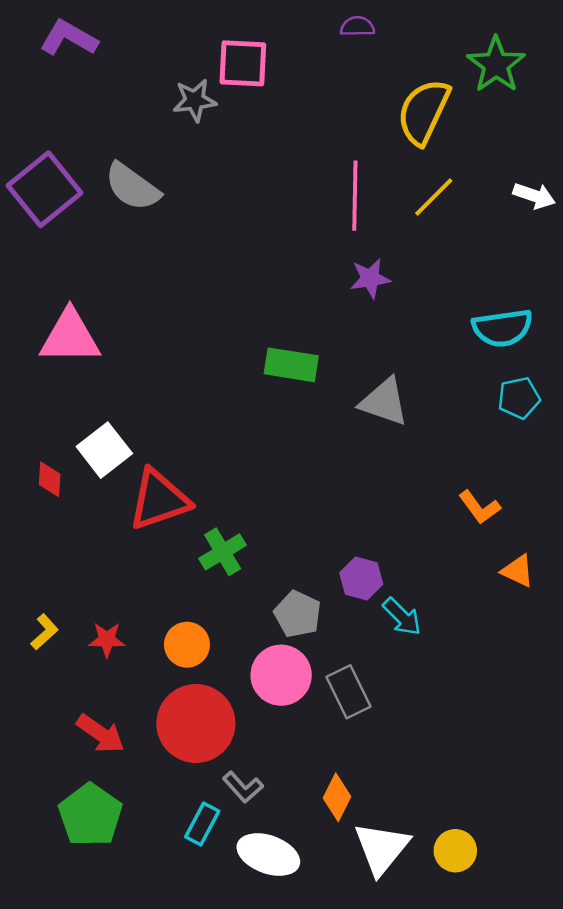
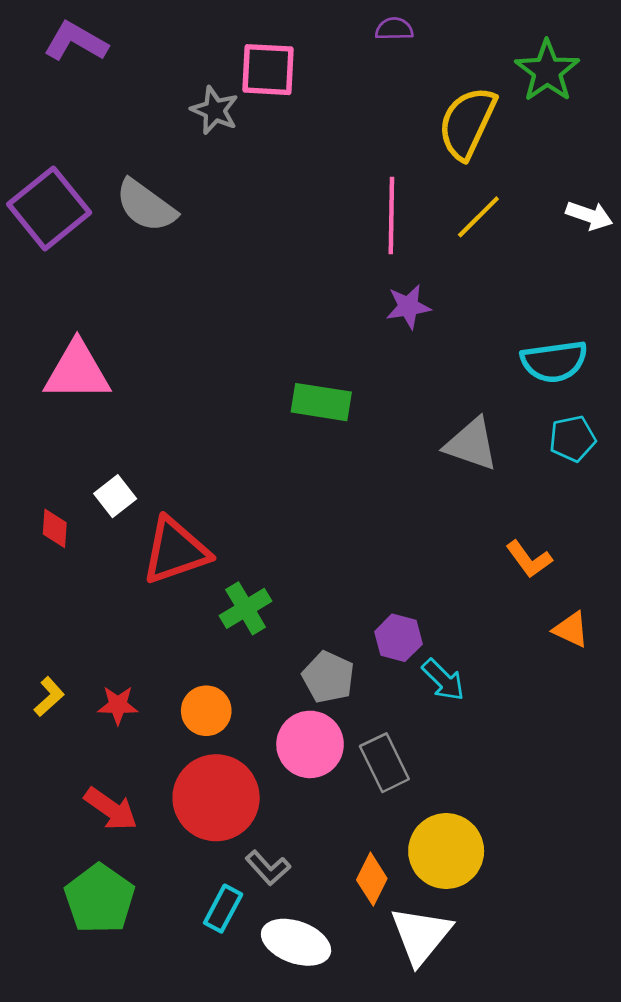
gray star: (195, 100) -> (215, 110), turned 30
gray triangle: (384, 402) -> (471, 444), moved
white square: (104, 450) -> (115, 496), size x0.7
yellow circle: (455, 851) -> (446, 851), moved, size x1.6

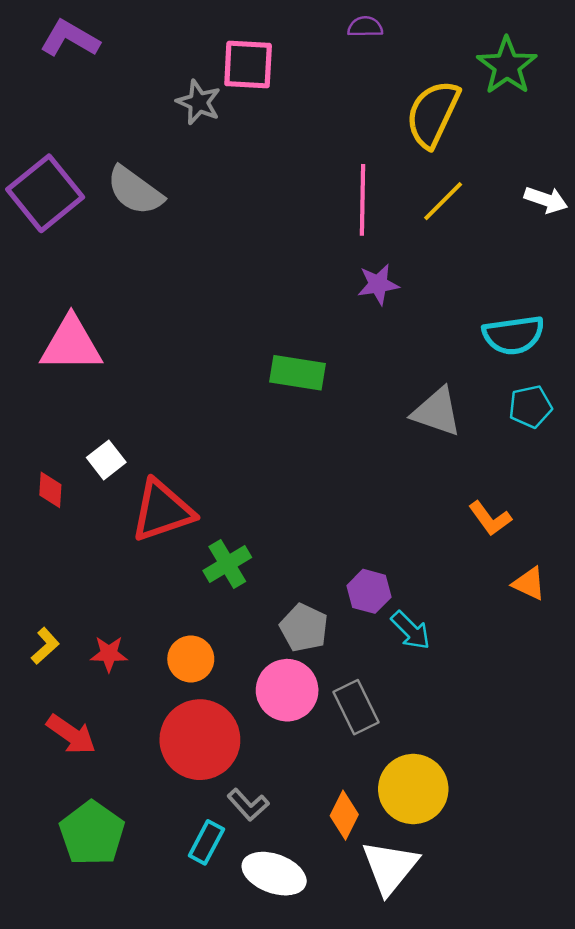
red arrow: (111, 809) -> (71, 734), moved

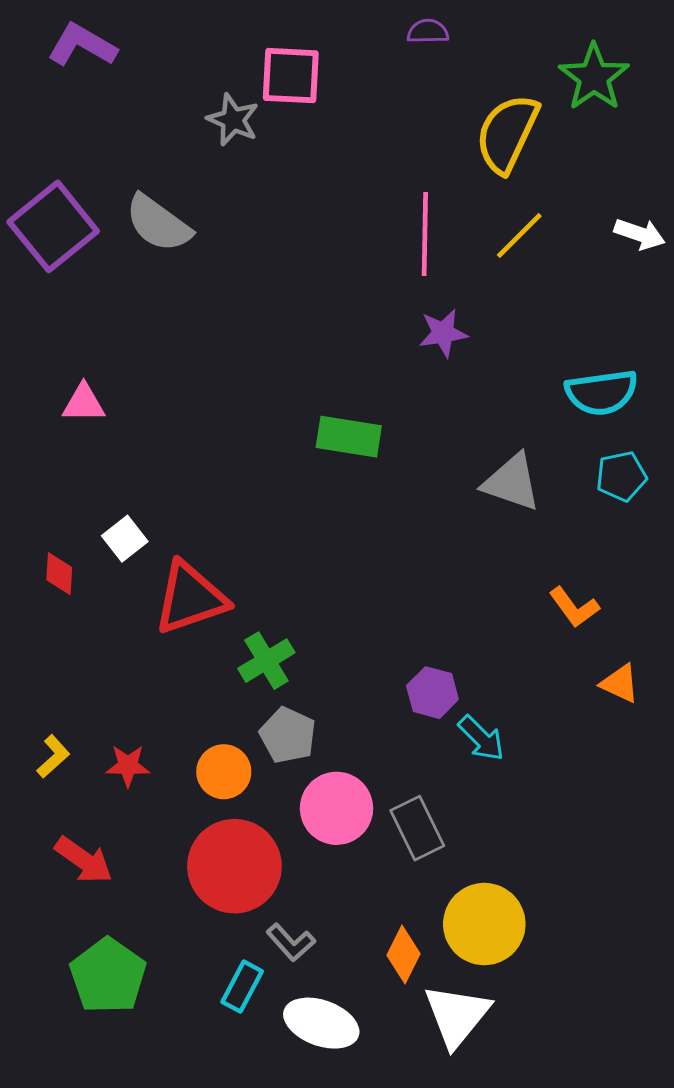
pink triangle: (71, 344) -> (84, 403), size x0.6
gray pentagon: (304, 628) -> (288, 735), moved

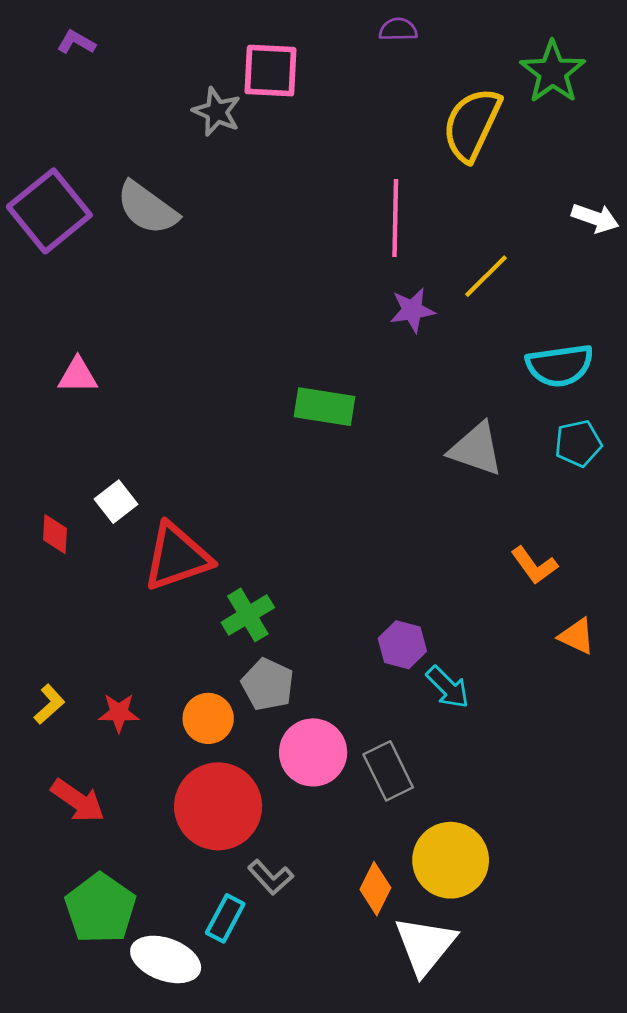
purple L-shape: (82, 45) -> (76, 42), size x0.6
yellow line: (519, 236) -> (486, 276), moved
white ellipse: (321, 1023) -> (166, 959), moved

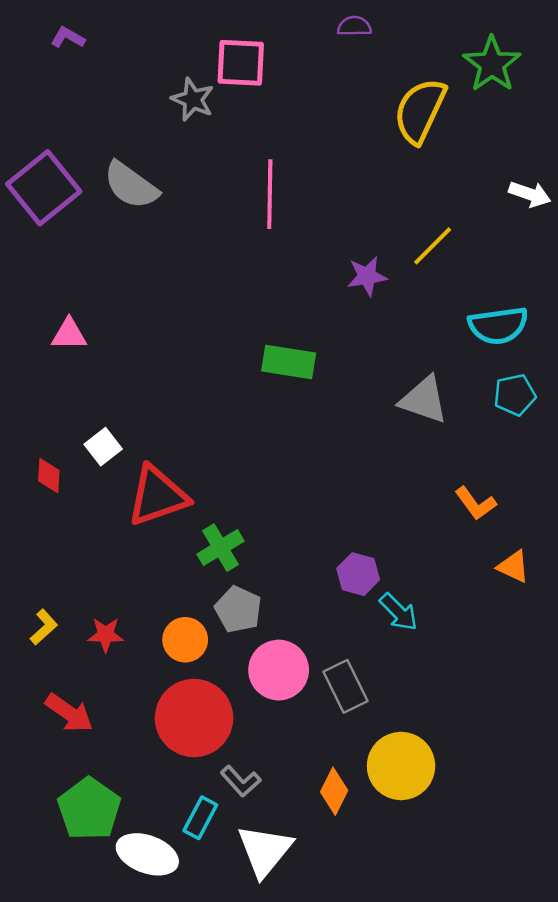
pink line: (395, 218) -> (270, 194), moved
white triangle: (425, 945) -> (265, 851), moved

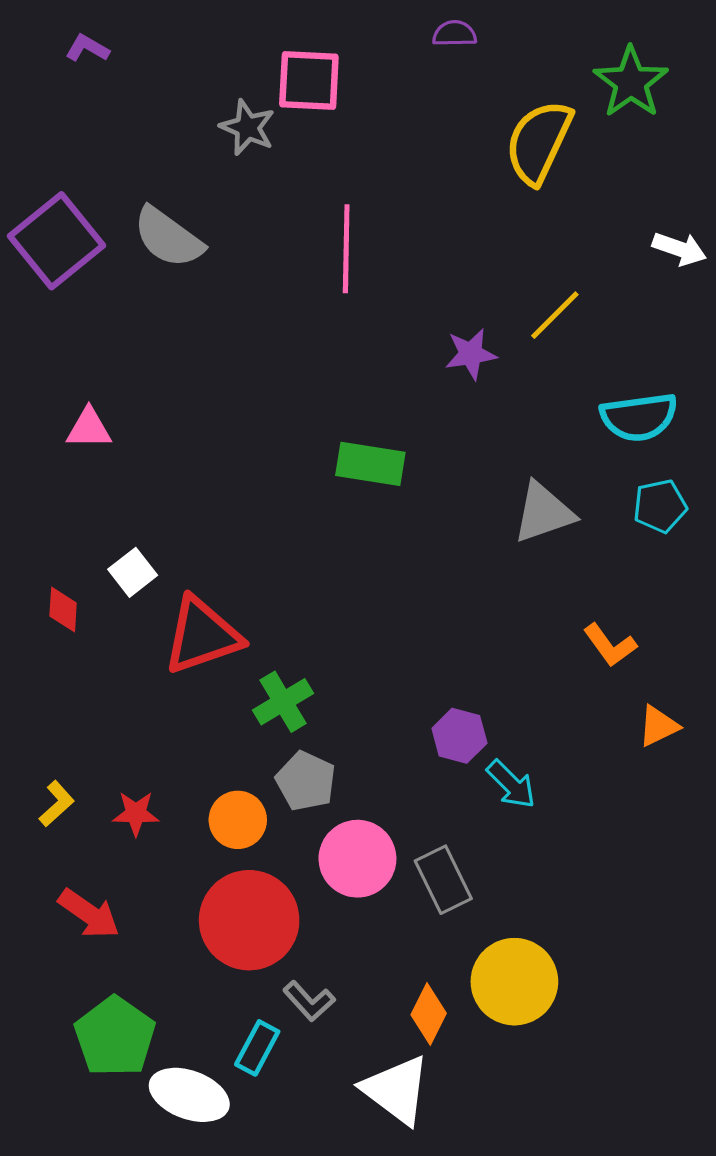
gray triangle: (424, 400) -> (544, 512), turned -38
orange triangle: (513, 567) -> (658, 726), turned -51
white triangle: (265, 851) -> (396, 1090), moved, turned -32

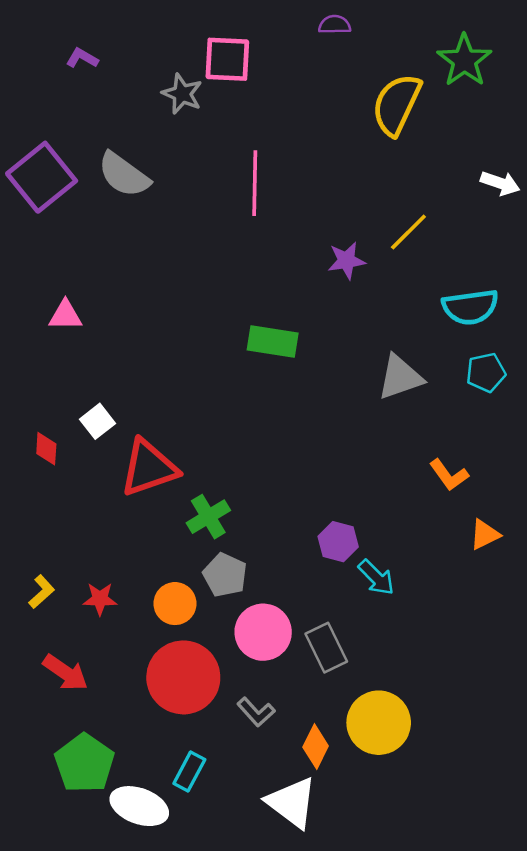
purple L-shape: (87, 48) -> (82, 58), moved
gray L-shape: (309, 1001) -> (256, 712), moved

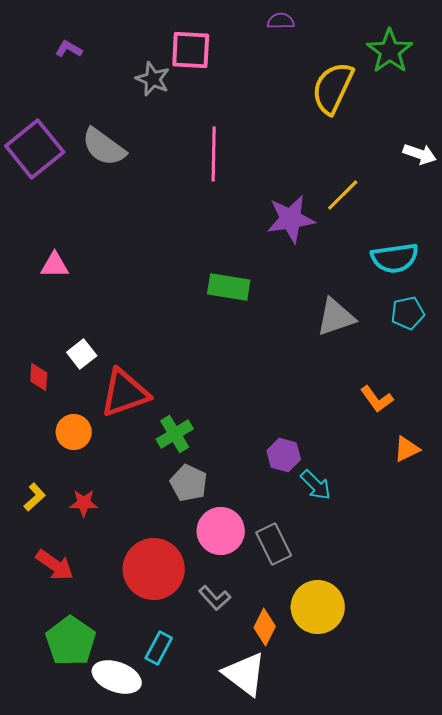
purple star: (346, 261) -> (291, 219), size x1.5
orange circle: (175, 604) -> (74, 432), moved

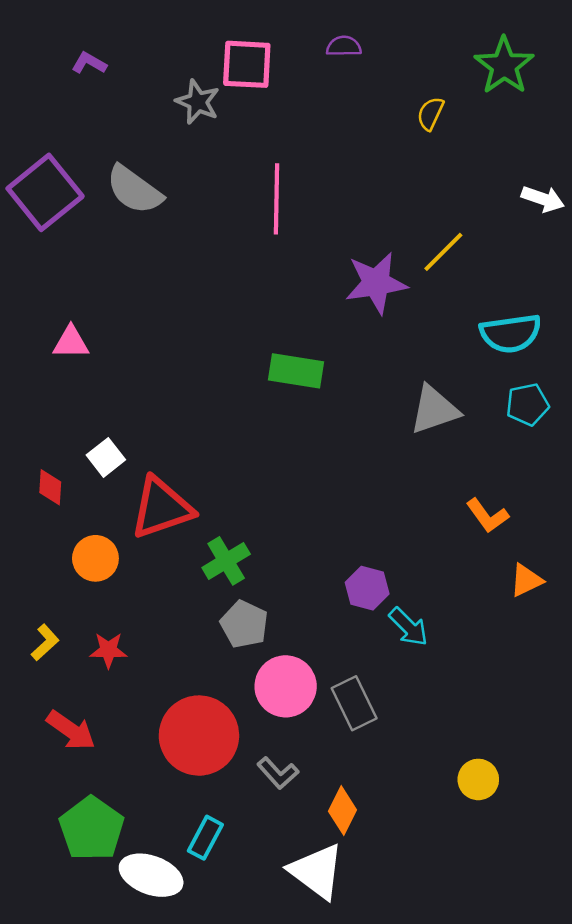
purple semicircle: (281, 21) -> (344, 46), moved
yellow semicircle: (333, 88) -> (430, 113), size x0.5
yellow circle: (318, 607) -> (478, 779), moved, size x0.6

